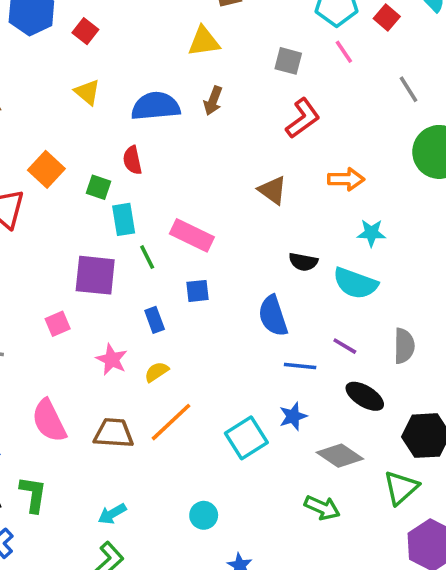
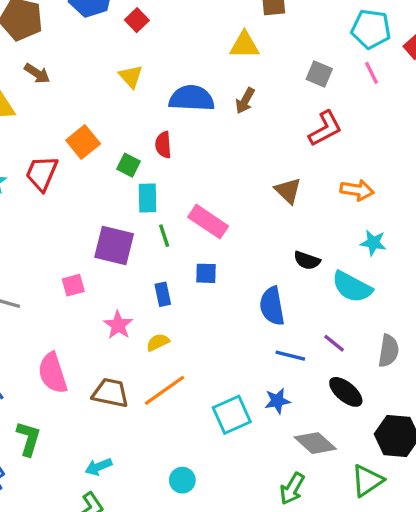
green arrow: (322, 508) -> (292, 489), turned 88

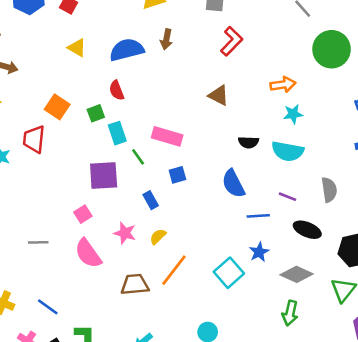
green square: (129, 165) -> (96, 113), turned -30
orange arrow: (357, 190) -> (283, 85), moved
pink semicircle: (53, 373) -> (88, 253), moved

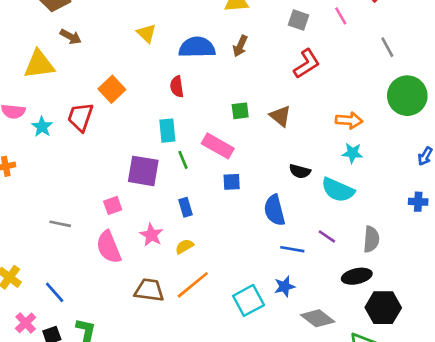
green square: (96, 113) -> (240, 111), moved
blue square: (177, 175) -> (232, 182), moved
black ellipse: (307, 230) -> (357, 276), moved, turned -48

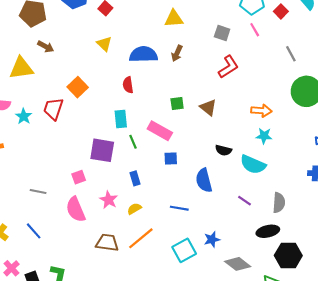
blue line: (292, 249) -> (179, 208), moved
blue line: (55, 292) -> (34, 231), moved

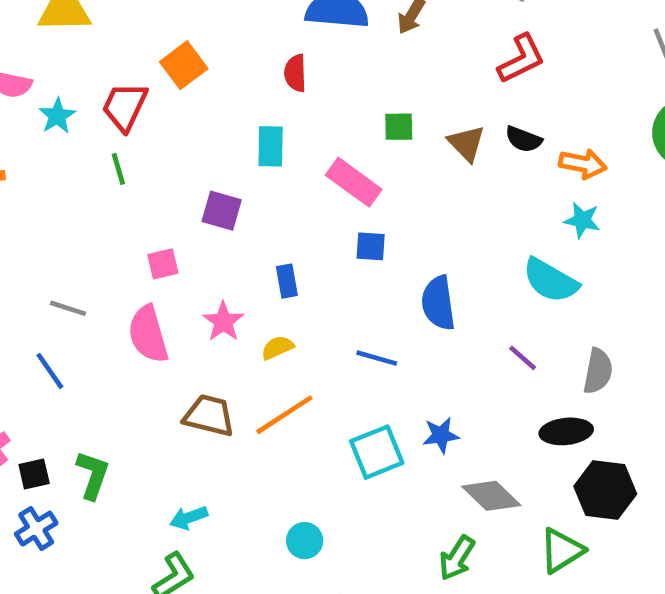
green line: (133, 142) -> (118, 169), moved
purple square: (102, 150) -> (222, 211), size x0.7
black semicircle: (223, 150) -> (524, 139), moved
gray line: (38, 191) -> (68, 308), moved

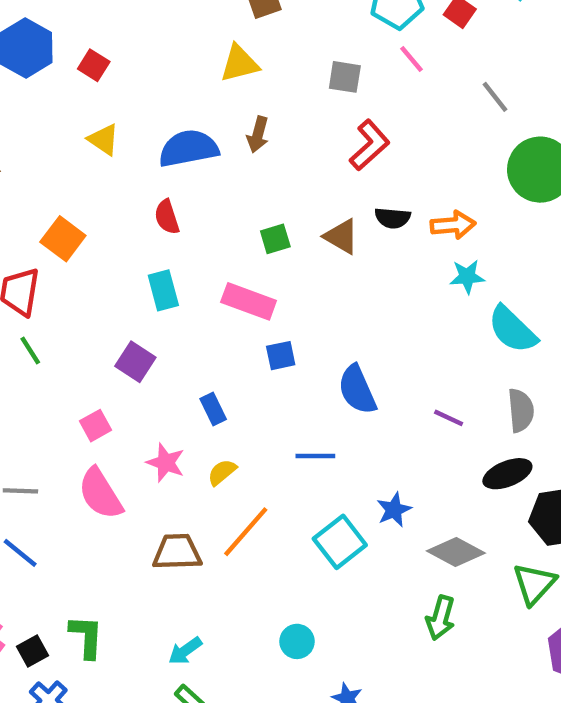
purple square: (222, 211) -> (135, 362), turned 33
cyan semicircle: (550, 280) -> (512, 329), moved, turned 30

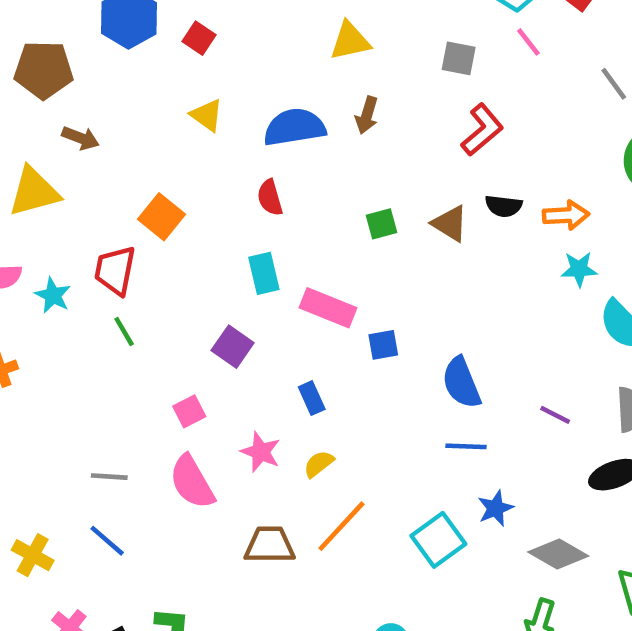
pink rectangle: (249, 301) -> (328, 308), moved
blue line: (315, 456) -> (466, 446), moved

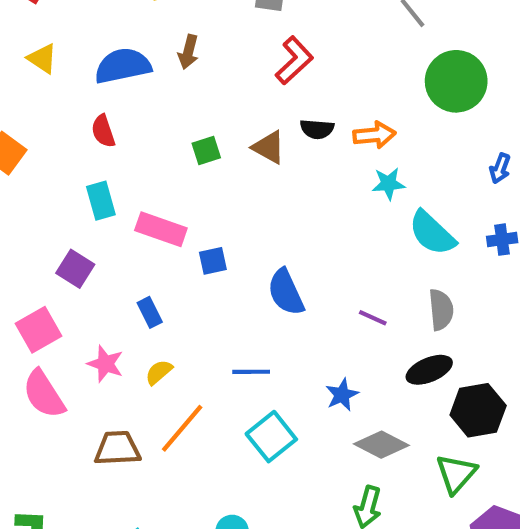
pink square: (189, 411) -> (38, 330), size x1.5
blue line: (466, 446) -> (251, 372), moved
blue star: (496, 508) -> (342, 395), moved

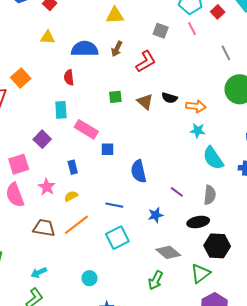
yellow triangle: (42, 59) -> (48, 37), turned -42
red L-shape: (294, 60) -> (146, 61), moved
blue star: (342, 395) -> (156, 215), moved

